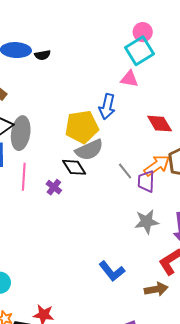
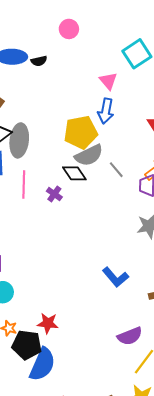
pink circle: (143, 32) -> (69, 29), moved
pink triangle: (129, 79) -> (108, 81), moved, turned 42
gray line: (125, 171) -> (116, 170), moved

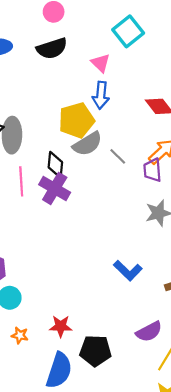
black semicircle: (39, 61) -> (52, 48), moved, size x1.8
black diamond: (74, 173) -> (55, 165), moved, turned 45
purple cross: (54, 194) -> (55, 188), size x1.8
black pentagon: (27, 345) -> (95, 351), moved

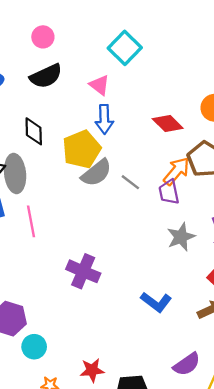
black diamond: (55, 165) -> (34, 131), moved
purple cross: (55, 188) -> (83, 271), moved

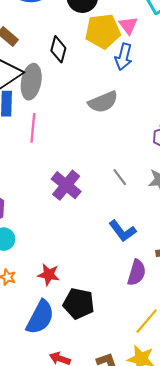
yellow pentagon: (82, 149) -> (103, 31), moved
gray line: (130, 182) -> (120, 177), moved
purple semicircle: (187, 364) -> (137, 273), moved, turned -55

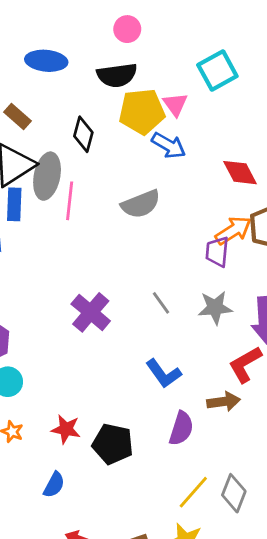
blue arrow: (124, 57) -> (169, 145), turned -75
pink line: (33, 128) -> (70, 201), moved
black pentagon: (79, 304) -> (113, 444), moved
blue semicircle: (40, 317) -> (54, 485), size x0.6

